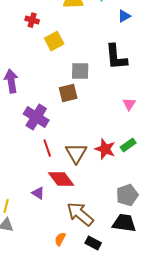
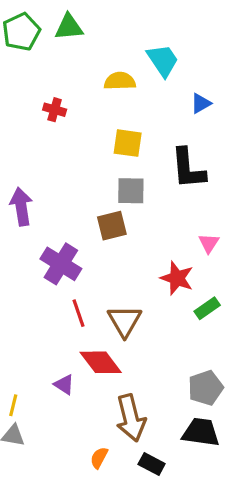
yellow square: (54, 41) -> (128, 143), moved, turned 36
red star: (105, 149) -> (177, 278), moved
brown arrow: (80, 214) -> (131, 418), turned -144

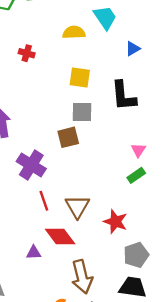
red star: (177, 278) -> (115, 221), moved
green rectangle: (207, 308) -> (136, 175), moved
purple triangle: (64, 385) -> (34, 253), turned -35

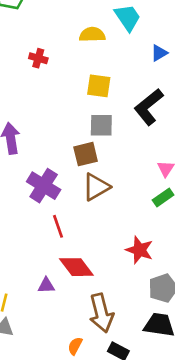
black L-shape: (123, 96) -> (149, 107), turned 56
brown triangle: (77, 207) -> (96, 187), moved, turned 30

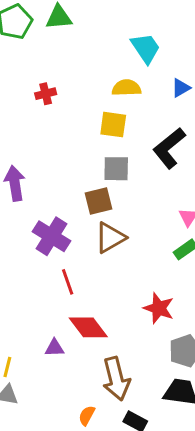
yellow semicircle: (92, 35) -> (126, 88), moved
red cross: (38, 58) -> (46, 94), turned -30

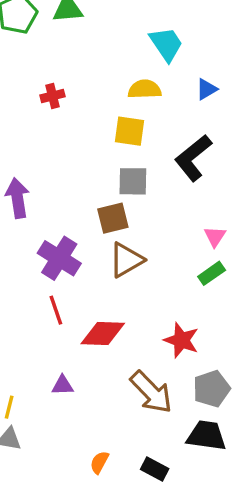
red line: (68, 282) -> (56, 310), moved
red diamond: (88, 327) -> (103, 334), moved, turned -51
brown arrow: (116, 379) -> (151, 392), moved, turned -30

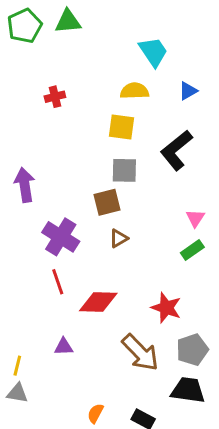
brown triangle: (126, 260) -> (119, 238), size x0.6

